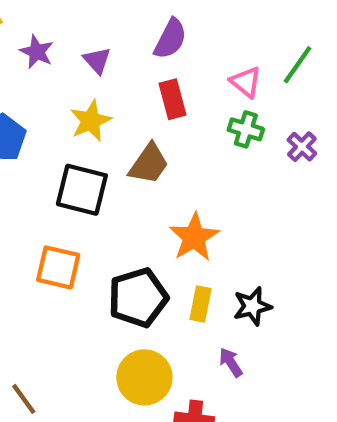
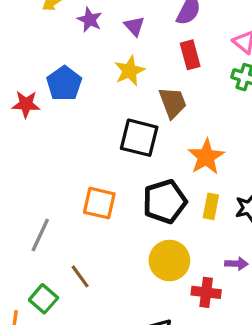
brown trapezoid: (149, 164) -> (173, 103), turned -56
black square: (82, 190) -> (139, 138), moved
orange square: (58, 267) -> (99, 203), moved
purple arrow: (231, 362) -> (236, 264), moved, turned 125

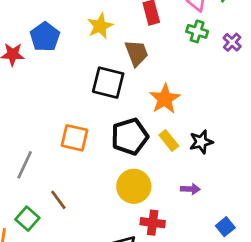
yellow rectangle: (211, 206) -> (169, 141), turned -50
red cross: (206, 292) -> (153, 223), moved

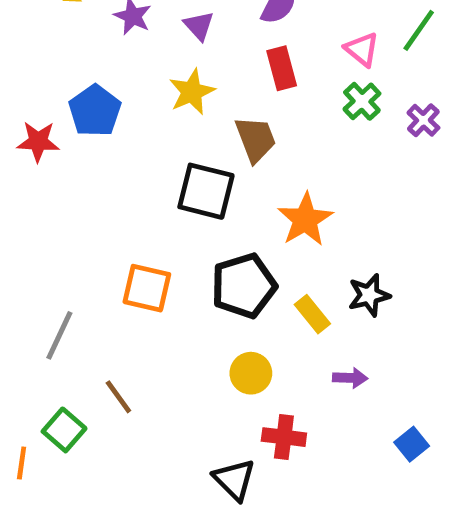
green cross: (197, 31) -> (362, 101), turned 30
yellow rectangle: (169, 141) -> (312, 314), moved
yellow circle: (134, 186) -> (251, 373), size x0.7

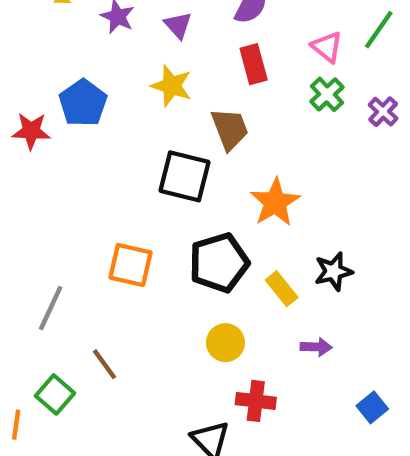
yellow star: (192, 92) -> (172, 86), turned -30

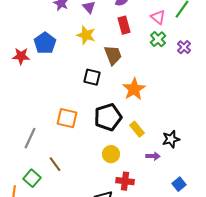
black square: (184, 176) -> (92, 77), size x0.7
black star: (333, 271) -> (171, 139), moved

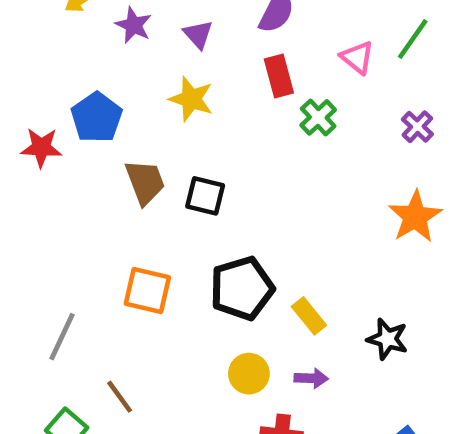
green cross: (158, 39) -> (318, 117), moved
brown trapezoid: (113, 55) -> (145, 182), moved
orange star: (134, 89) -> (415, 217), moved
black star: (171, 139) -> (387, 339), turned 30
purple arrow: (153, 156) -> (311, 378), moved

